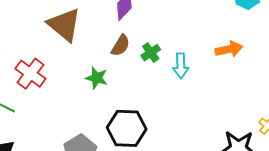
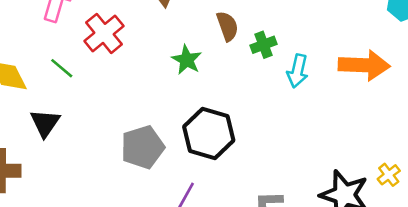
brown semicircle: (121, 45) -> (227, 26), turned -65
orange arrow: (229, 49) -> (364, 65), size x1.4

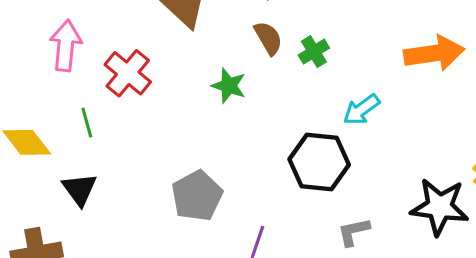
green line: (62, 68) -> (87, 122), turned 45
cyan arrow: (298, 71) -> (361, 110), moved, turned 52
black hexagon: (209, 134) -> (319, 162), moved

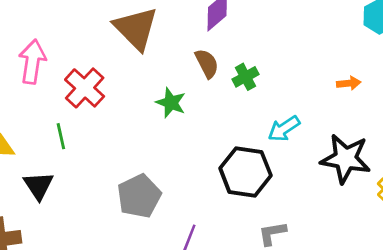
orange arrow: (434, 53) -> (349, 83), size x0.5
green line: (87, 122) -> (61, 136), moved
black star: (440, 207) -> (346, 159), moved

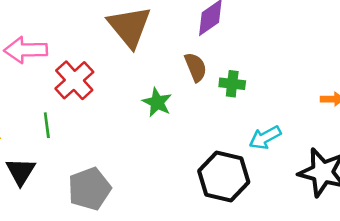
pink arrow: (32, 62) -> (26, 50), turned -105
green cross: (245, 77) -> (232, 84), turned 30
gray pentagon: (139, 196) -> (89, 189), moved

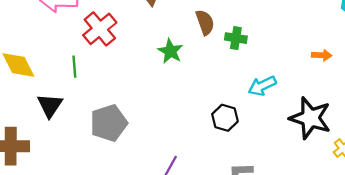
black hexagon: (224, 176) -> (225, 118), size x0.6

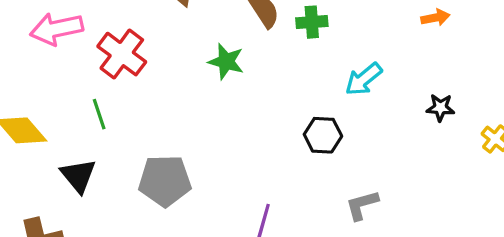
black star: (310, 118) -> (440, 108), size x0.5
gray pentagon: (109, 123) -> (165, 181), turned 30

